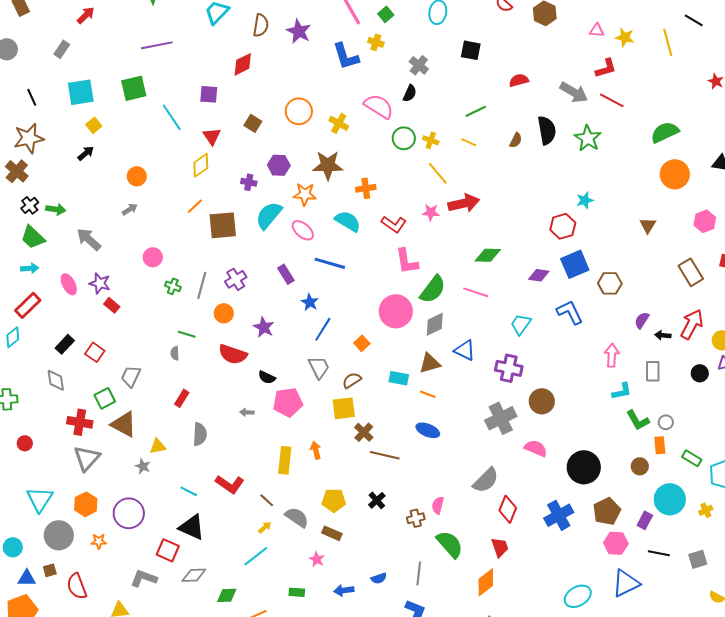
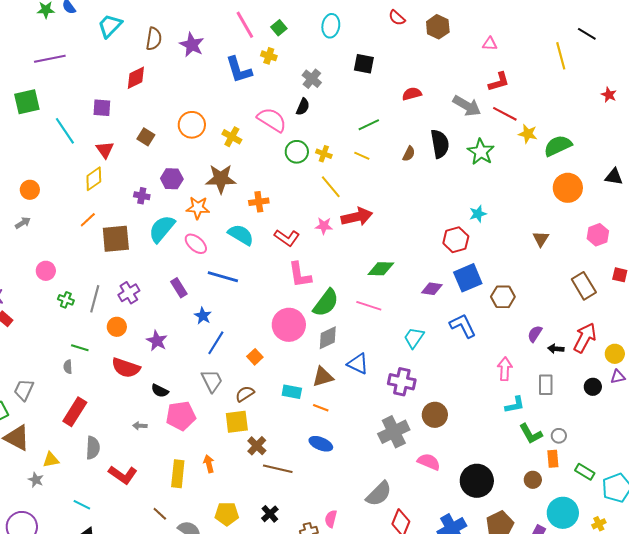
yellow star: (625, 37) -> (528, 134), moved
red rectangle: (182, 398) -> (75, 412), size x1.6
red L-shape: (230, 484) -> (123, 475), moved

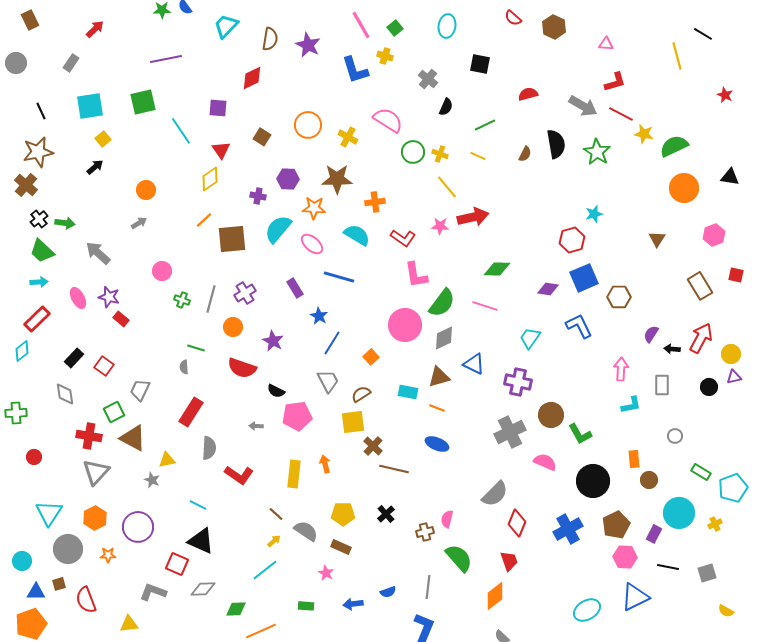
black semicircle: (303, 107) -> (446, 107), moved
green L-shape: (531, 434) -> (580, 434), moved
orange rectangle: (553, 459) -> (634, 459), moved

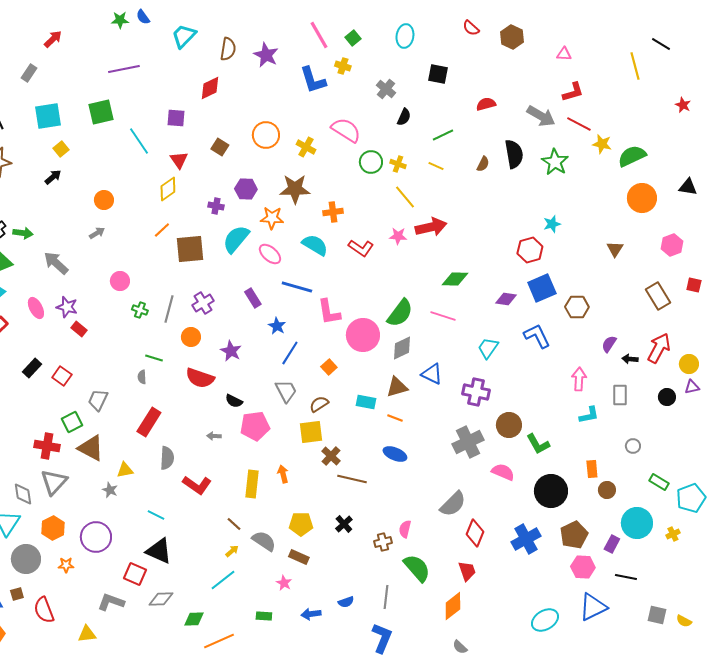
pink L-shape: (416, 275) -> (329, 312), moved
gray diamond: (65, 394) -> (23, 494), moved
gray square: (707, 573) -> (657, 615), moved, turned 30

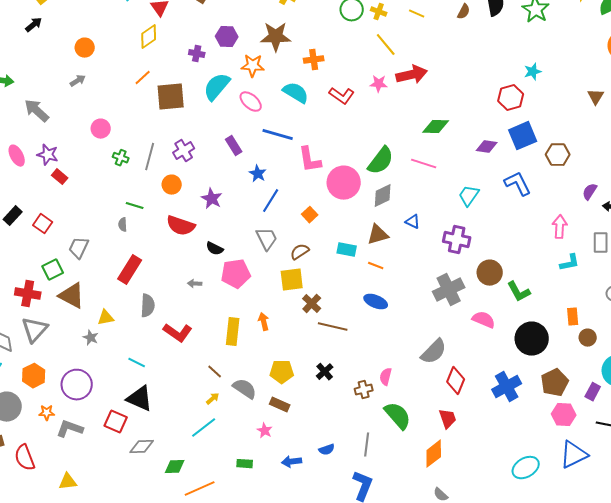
blue triangle: (432, 374) -> (413, 222), size x0.7
gray L-shape: (111, 602) -> (70, 429), moved

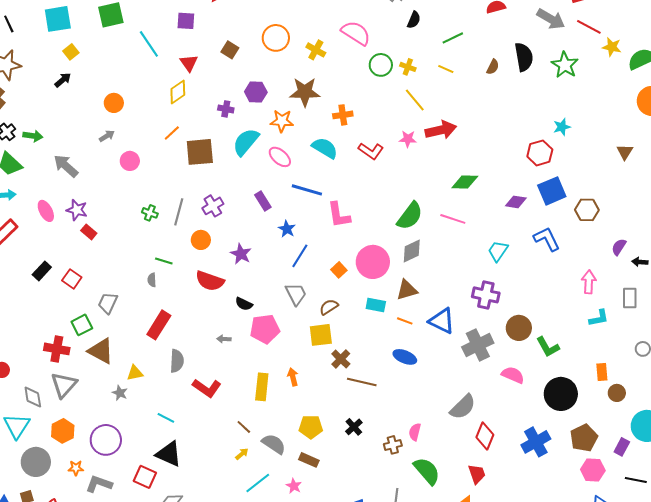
pink circle: (101, 129) -> (130, 161), moved
pink circle: (344, 183) -> (373, 262), moved
blue triangle: (413, 222) -> (442, 321), moved, size x1.8
cyan line: (204, 428) -> (258, 483), moved

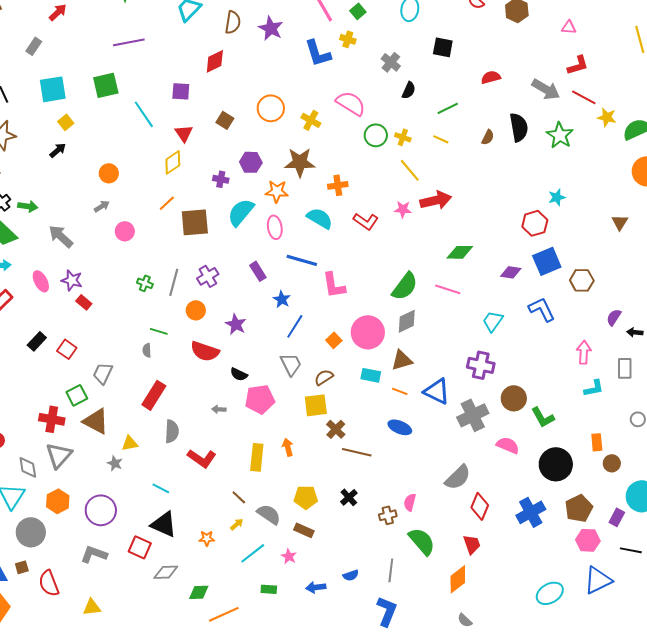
pink ellipse: (280, 157) -> (275, 227), turned 40
orange star: (76, 468) -> (207, 538), moved

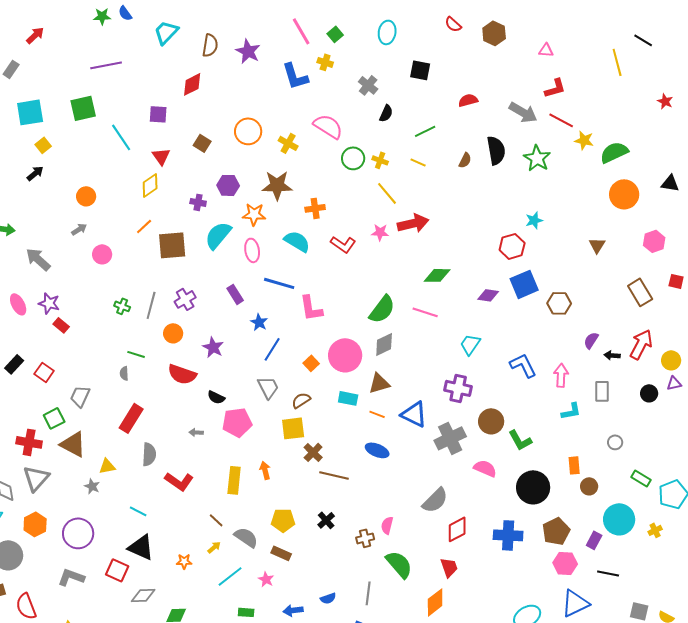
blue L-shape: (542, 309) -> (523, 365), moved
red diamond: (480, 506) -> (457, 529), turned 40
blue cross: (531, 512) -> (508, 535), turned 32

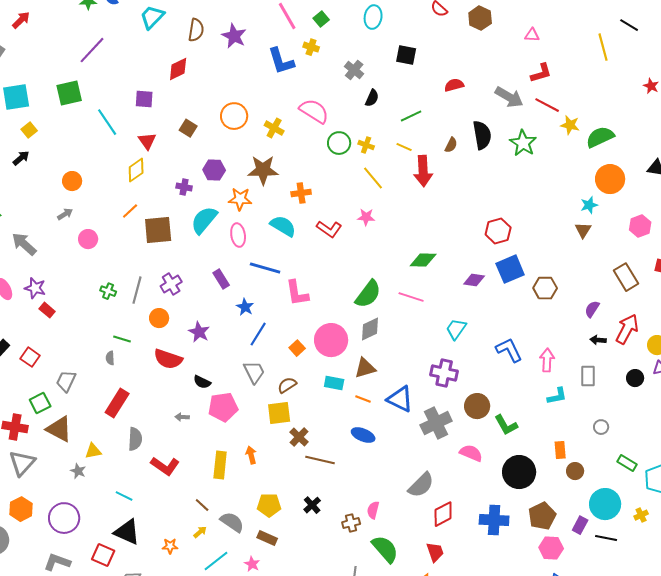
purple line: (106, 65) -> (92, 50), turned -36
cyan star: (534, 220) -> (589, 205), moved
red arrow: (413, 223) -> (423, 171), moved, turned 100
purple semicircle: (591, 340) -> (592, 309), moved
black line: (608, 573) -> (606, 538), moved

